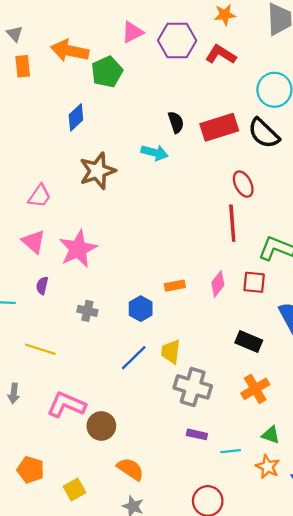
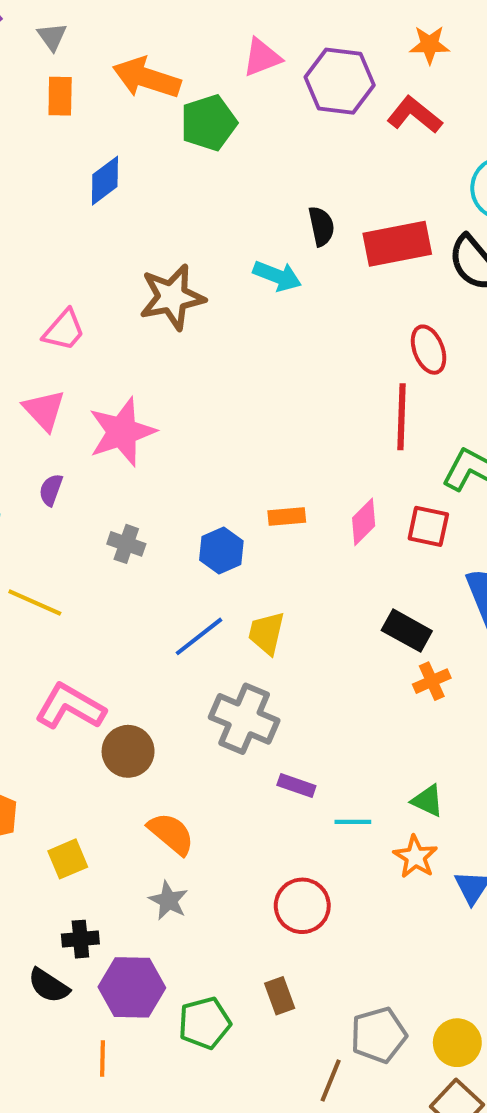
blue diamond: (76, 117) -> (105, 181), moved
gray cross: (193, 387) -> (244, 719), moved
orange cross: (255, 389) -> (432, 681), moved, size x0.7

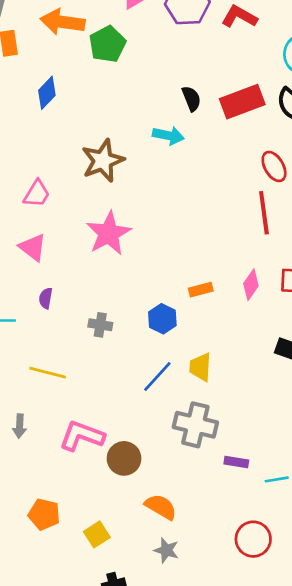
pink star: (122, 432) -> (109, 233), moved

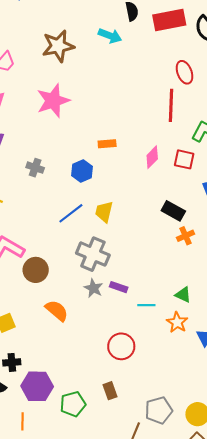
orange rectangle: (201, 290) -> (107, 144), moved
gray star: (166, 550) -> (93, 288), moved

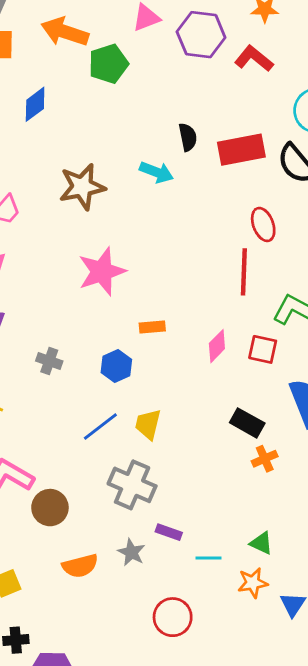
pink star: (53, 101) -> (102, 272), moved
gray star: (93, 288) -> (131, 552), moved
orange semicircle: (57, 311) -> (80, 566), turned 125
orange star: (177, 322) -> (253, 583), turned 30

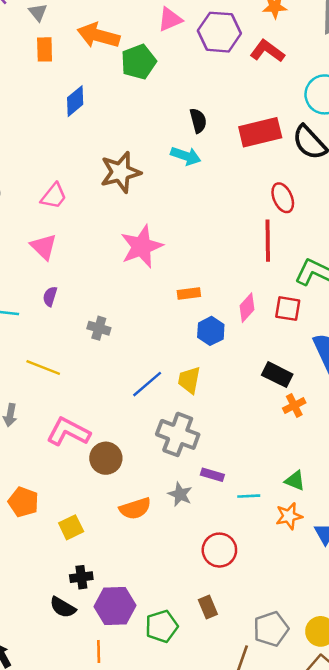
black semicircle: (188, 137) -> (198, 121), moved
blue hexagon: (116, 366) -> (211, 331), moved

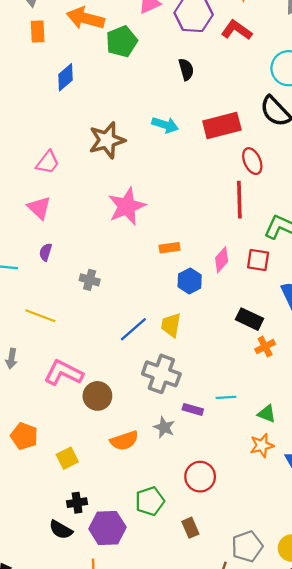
black semicircle: (198, 121) -> (186, 69), moved
red rectangle: (260, 132) -> (222, 126), moved
cyan line: (249, 496) -> (226, 397), moved
green pentagon: (162, 626) -> (150, 501), moved

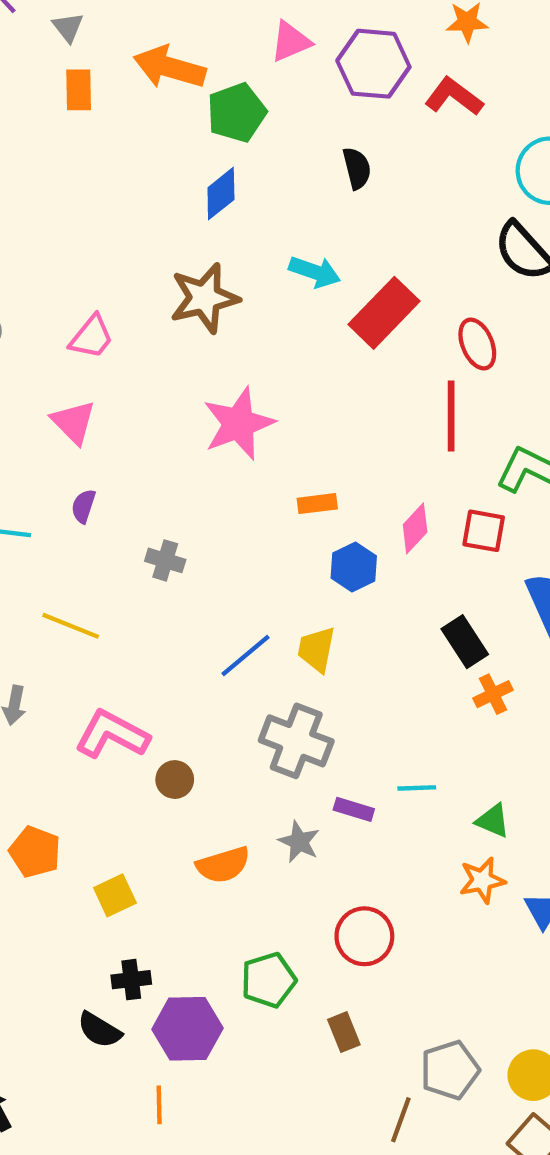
blue diamond: (66, 77) -> (221, 194), moved
red rectangle: (222, 126) -> (384, 313), moved, turned -33
black rectangle: (249, 319) -> (465, 642), turned 30
brown circle: (97, 396) -> (175, 780), size x0.7

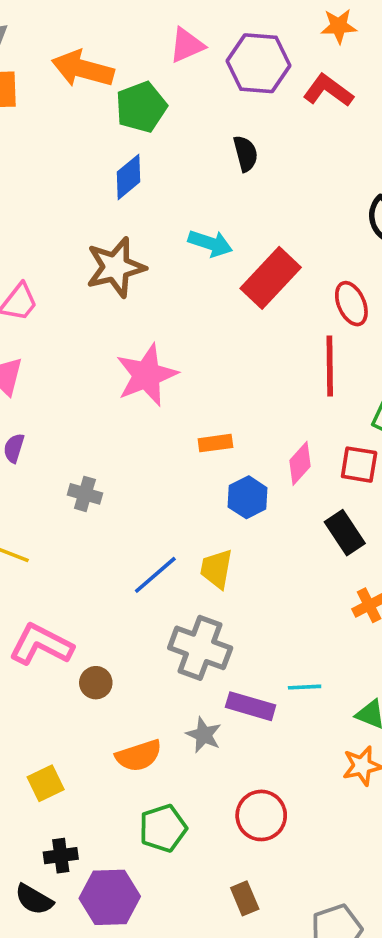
black rectangle: (465, 642) -> (345, 533), moved
purple rectangle: (354, 809) -> (251, 706), size x1.4
green pentagon: (269, 980) -> (163, 828), moved

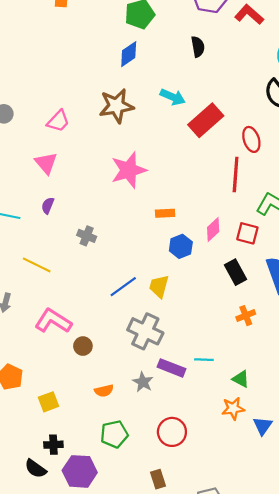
orange semicircle: (139, 756) -> (104, 391), size x0.7

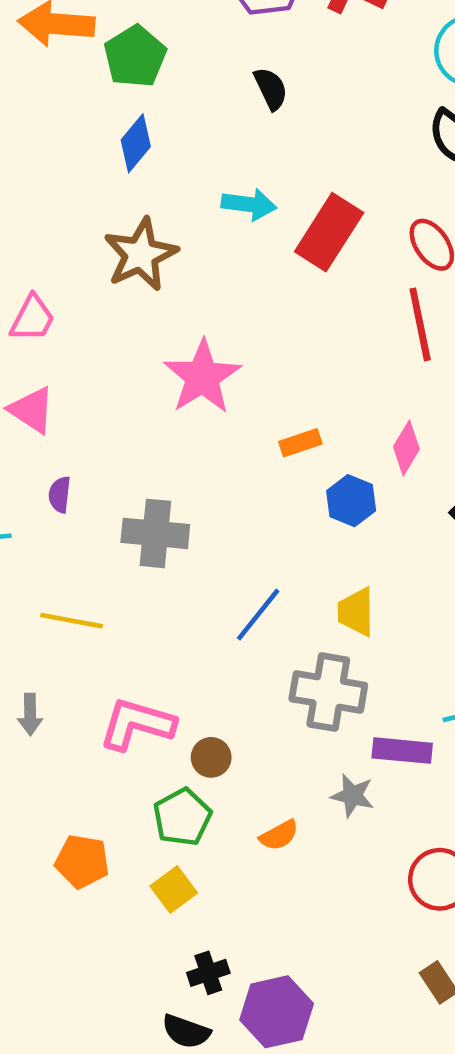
gray cross: (87, 236) -> (155, 533), size x1.6
yellow trapezoid: (159, 286) -> (356, 612), moved
green pentagon: (114, 434) -> (182, 817), moved

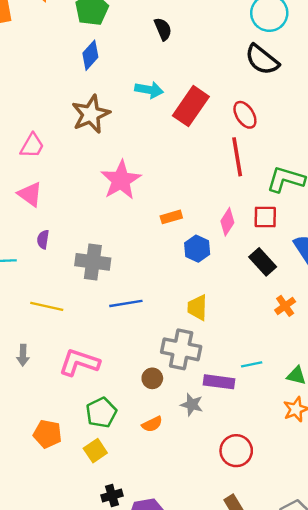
blue line: (258, 615) -> (126, 303), moved, turned 40
brown circle: (211, 757) -> (152, 378), moved

